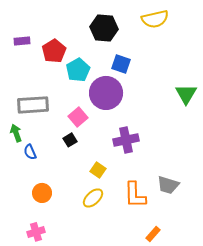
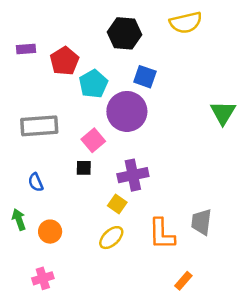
green arrow: (16, 133) -> (19, 220), moved
black square: (70, 140) -> (84, 168), turned 32
purple cross: (126, 140) -> (133, 175), moved
gray trapezoid: (168, 185) -> (201, 222), turned 80

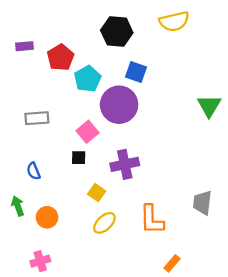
gray rectangle: (39, 126) -> (37, 118), size x0.7
yellow square: (117, 204) -> (97, 193), moved
gray trapezoid: (201, 222) -> (202, 203), moved

